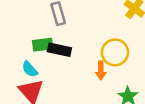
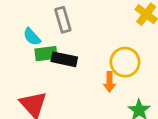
cyan semicircle: (30, 69) -> (32, 37), moved

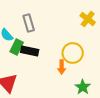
green rectangle: (46, 54) -> (17, 47), turned -56

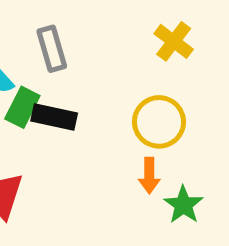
yellow cross: (88, 19) -> (174, 41), moved
orange arrow: (62, 67) -> (149, 176), moved

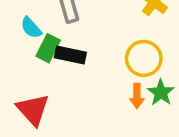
green star: (183, 205) -> (161, 93), moved

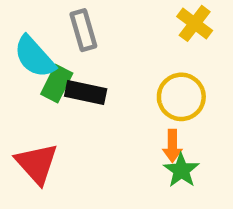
cyan semicircle: (31, 28) -> (34, 57), size x1.5
green star: (161, 93) -> (181, 170), moved

